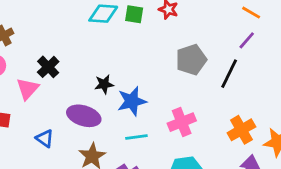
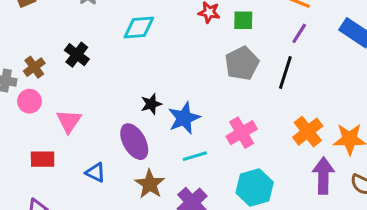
green square: (134, 14) -> (243, 20), moved
black cross: (48, 67) -> (77, 55), moved
purple ellipse: (84, 116) -> (134, 142), turned 52

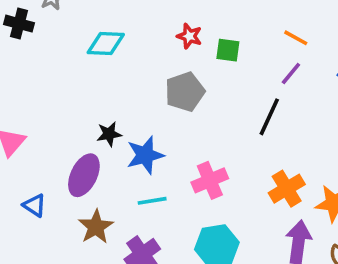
black cross: (77, 55) -> (19, 24), moved, turned -30
gray pentagon: (242, 63) -> (185, 92), moved
purple ellipse: (134, 142) -> (84, 175), turned 48

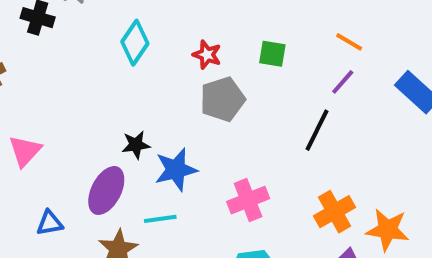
red star: (189, 36) -> (207, 55), moved
cyan diamond: (106, 44) -> (135, 43), turned -60
cyan line: (152, 201) -> (160, 219), moved
blue triangle: (34, 205) -> (50, 223), turned -45

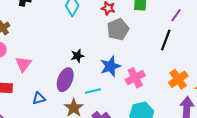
blue star: (176, 170) -> (110, 66), moved

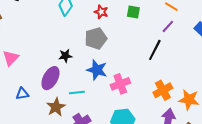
gray pentagon: (118, 29) -> (96, 38), moved
blue star: (110, 66) -> (97, 70), turned 30

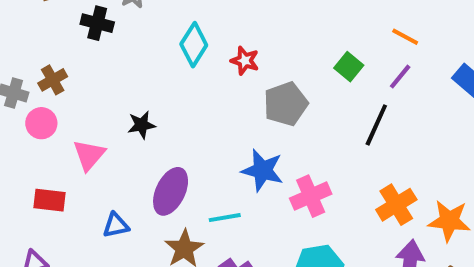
red star: (101, 12) -> (245, 61), moved
green square: (133, 12) -> (349, 67), moved, turned 32
gray pentagon: (96, 38) -> (286, 104), moved
black star: (65, 56) -> (142, 125), moved

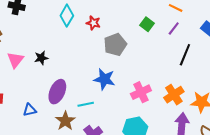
black line: (376, 125) -> (185, 55), moved
pink triangle: (89, 155) -> (15, 60), moved
pink cross: (311, 196) -> (141, 92), moved

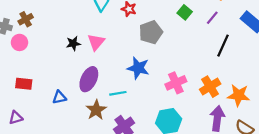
pink triangle: (15, 60) -> (96, 42), moved

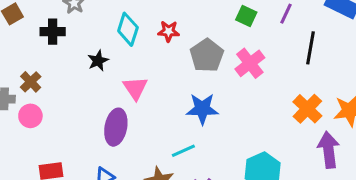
black star: (73, 43) -> (98, 61), moved
purple ellipse: (89, 79) -> (116, 127), moved
pink cross: (176, 83) -> (250, 63), moved

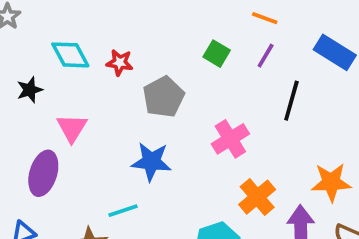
cyan diamond: (128, 29) -> (70, 55), turned -52
pink cross: (250, 63) -> (230, 139), moved
orange cross: (307, 109) -> (257, 197), moved

